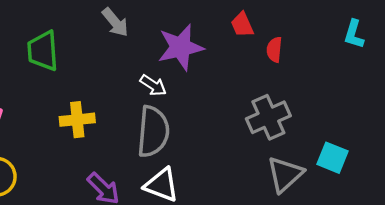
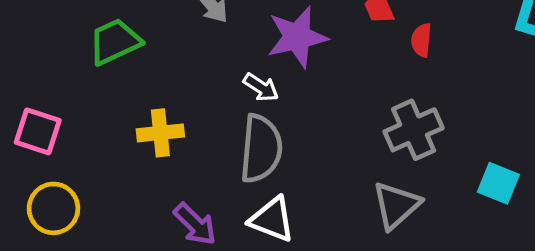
green trapezoid: (43, 51) -> (115, 42), turned 69
gray triangle: (285, 174) -> (396, 205), moved

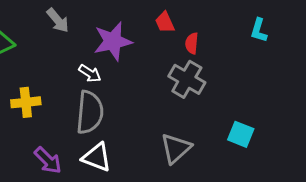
gray cross: (414, 130) -> (187, 79), moved, turned -36

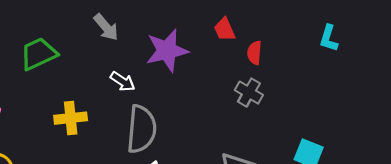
white arrow: (90, 73) -> (123, 81), moved
gray cross: (187, 79) -> (249, 93), size x0.7

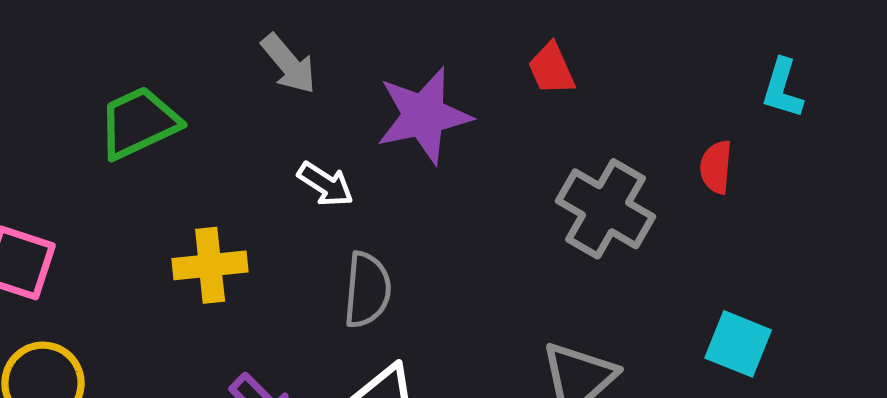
red semicircle: (254, 53) -> (716, 167), moved
gray cross: (249, 93) -> (605, 209), size x1.5
gray semicircle: (141, 129) -> (367, 290), size x0.7

